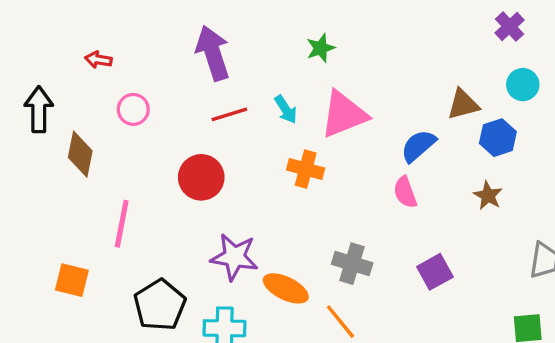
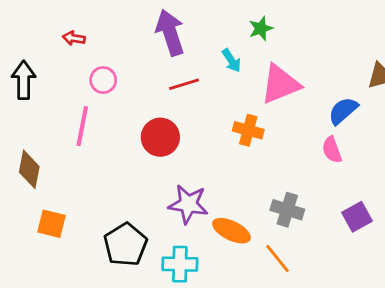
cyan arrow: (286, 109) -> (231, 60), moved
brown diamond: (80, 154) -> (29, 169), moved
pink line: (122, 224) -> (82, 126), moved

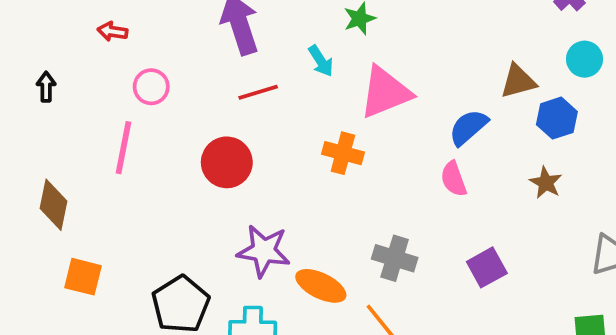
black arrow: (24, 80) -> (46, 87), size x0.6

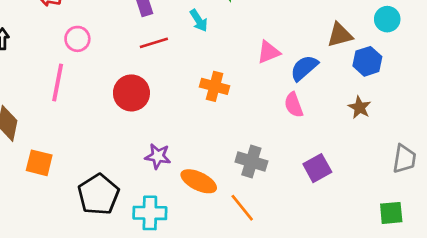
pink triangle: (385, 92) -> (269, 52), moved, size x0.6
purple star: (264, 251) -> (158, 156), size x0.7
orange square: (83, 277) -> (39, 163), moved

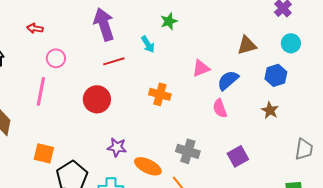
brown triangle: (340, 35) -> (247, 45), moved
orange square: (39, 163) -> (44, 153), moved

